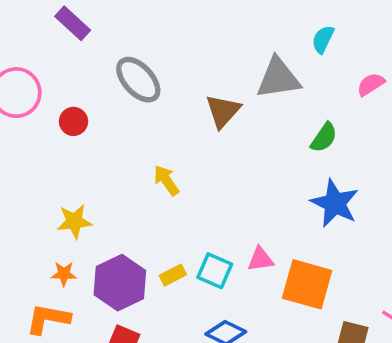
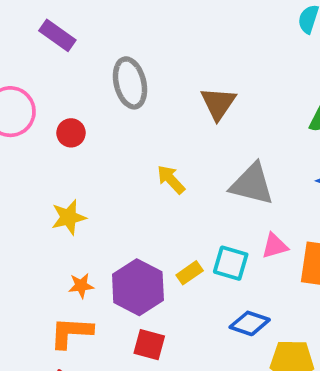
gray triangle: (278, 78) -> (252, 184), moved, turned 30
gray ellipse: (138, 80) -> (130, 83), turned 36
yellow star: (74, 221) -> (69, 217), moved

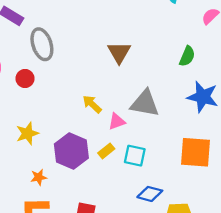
gray ellipse: (130, 83) -> (42, 44), moved
pink triangle: (275, 246) -> (117, 121), moved
yellow rectangle: (190, 273) -> (106, 151), moved
purple hexagon: (138, 287) -> (71, 151), moved

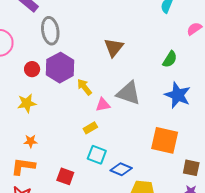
red circle: (25, 78) -> (32, 69), moved
purple hexagon: (71, 151) -> (60, 68), moved
cyan square: (135, 156) -> (97, 155), moved

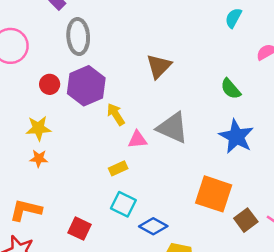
green semicircle: (170, 59) -> (231, 89), turned 102
orange star: (31, 141) -> (39, 158), moved
brown square: (191, 168) -> (246, 220), moved, turned 36

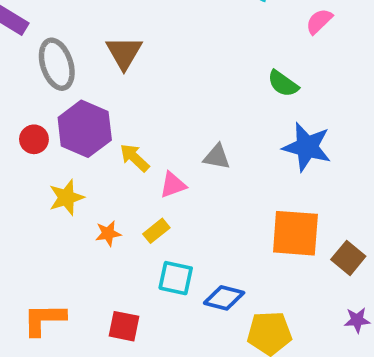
brown triangle: (159, 66) -> (124, 53), moved
yellow star: (38, 128) -> (66, 197), moved
gray triangle: (173, 128) -> (217, 157), size x0.6
orange star: (39, 158) -> (108, 233), moved

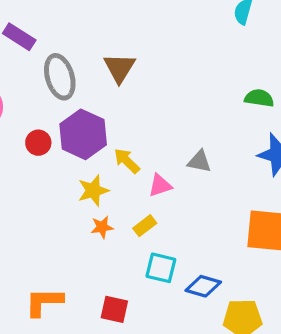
green semicircle: (283, 84) -> (259, 98), turned 152
yellow star: (66, 197) -> (93, 191), moved

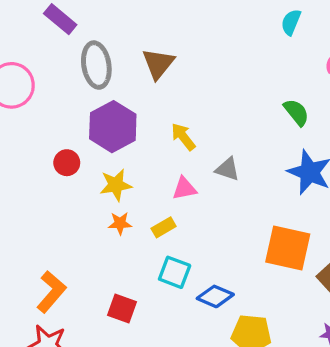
green semicircle: (259, 98) -> (296, 112), turned 36
red circle: (38, 143) -> (67, 163), moved
yellow arrow: (127, 161) -> (183, 137), moved
orange L-shape: (44, 302) -> (51, 292), turned 123

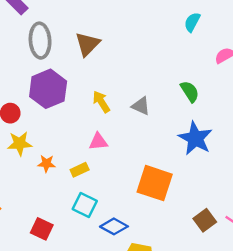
gray triangle: (227, 169) -> (141, 106), moved
yellow star: (116, 185) -> (20, 143), moved
orange square: (288, 248) -> (155, 183), moved

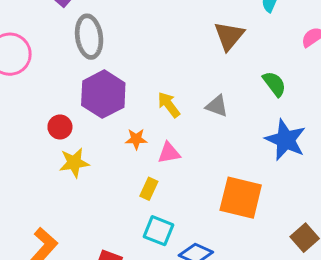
brown triangle: (87, 44) -> (229, 36), moved
orange star: (46, 163) -> (136, 139), moved
yellow rectangle: (80, 170) -> (149, 189), turned -36

